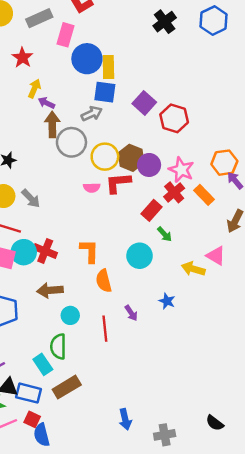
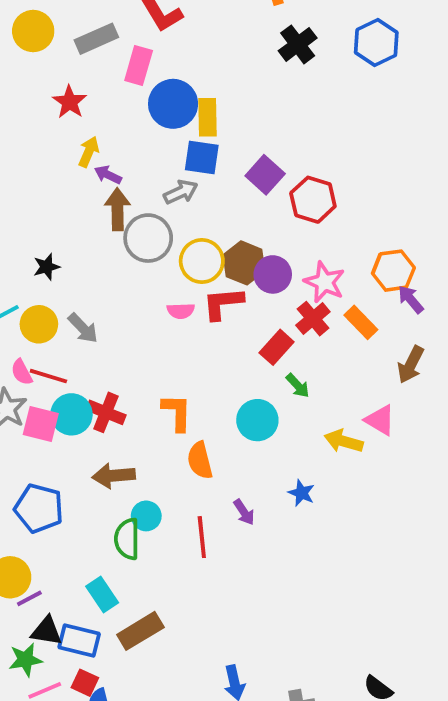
green semicircle: (58, 346) -> (127, 539), moved

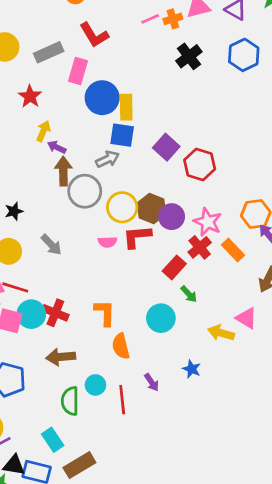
gray arrow: (83, 328) -> (51, 245), moved
cyan circle: (146, 516) -> (95, 385), moved

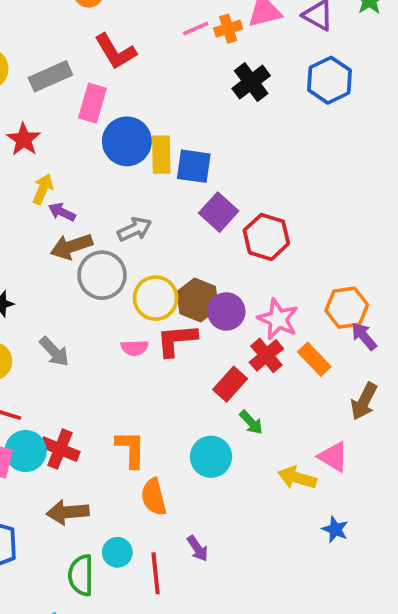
blue square: (122, 135) -> (194, 166), moved
brown arrow: (63, 171) -> (71, 246), turned -108
blue star: (192, 369) -> (335, 529), moved

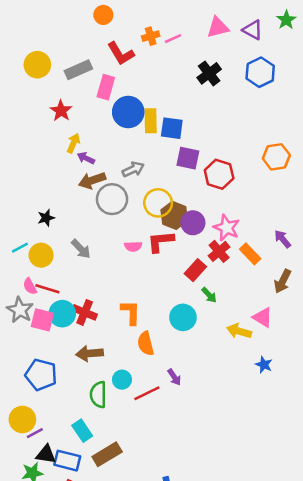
orange cross: (228, 29) -> (151, 36), moved
purple square: (219, 212) -> (188, 158), turned -30
yellow circle: (156, 298) -> (158, 203), moved
orange hexagon: (347, 308) -> (276, 157), moved
red line: (156, 573) -> (147, 393), turned 70

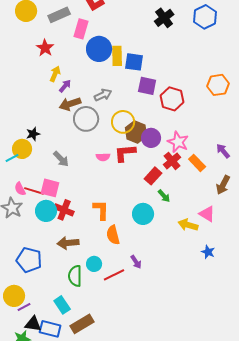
purple arrow: (86, 158) -> (65, 86), turned 104
yellow circle: (41, 255) -> (22, 149), moved
pink square: (42, 320) -> (50, 188), moved

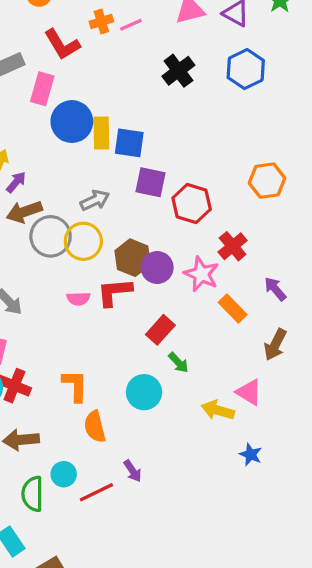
gray arrow: (103, 95) -> (95, 200), moved
yellow circle: (123, 122) -> (83, 241), moved
red cross: (172, 161) -> (233, 246), moved

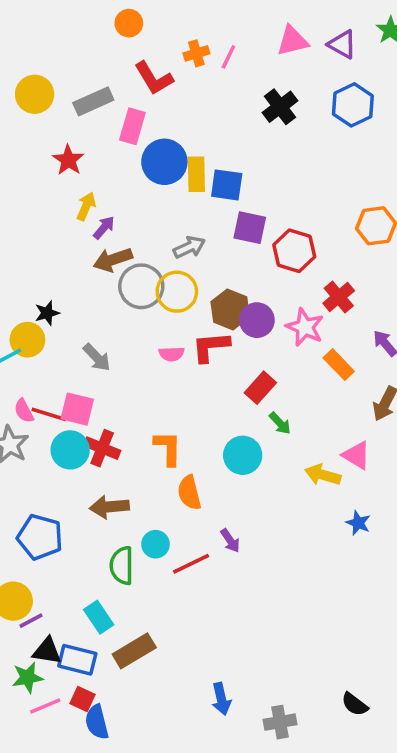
pink line: (131, 25) -> (228, 57), turned -40

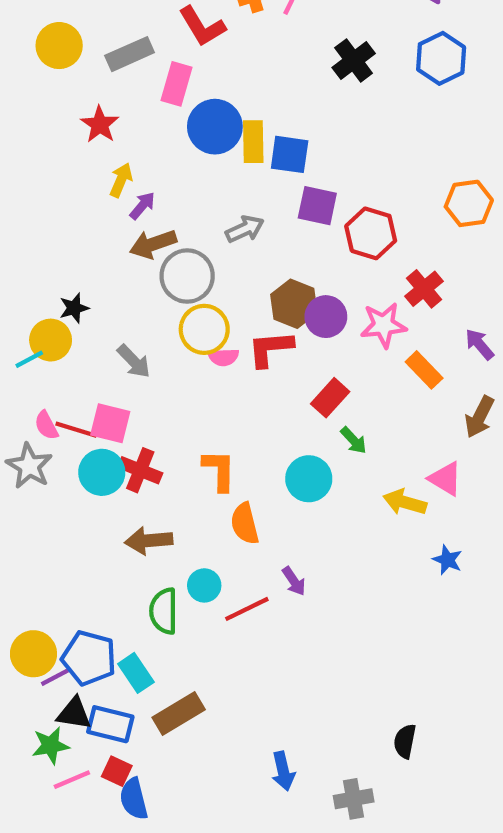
yellow circle: (177, 292) -> (204, 329), moved
pink star: (305, 327) -> (383, 325), turned -30
blue pentagon: (40, 537) -> (89, 658), moved
black semicircle: (355, 704) -> (405, 741), moved, turned 64

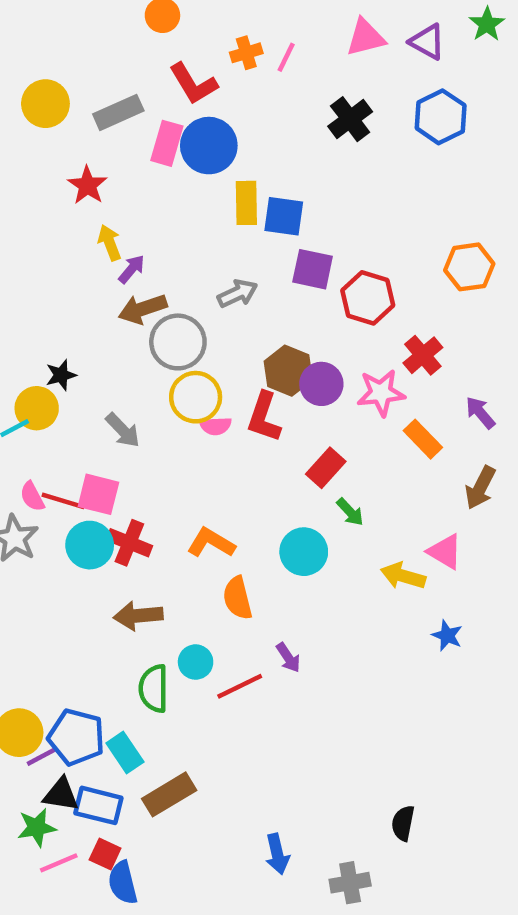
blue circle: (215, 127) -> (209, 146), moved
yellow arrow: (121, 180) -> (109, 243), turned -44
red L-shape: (270, 349) -> (264, 417), turned -66
orange L-shape: (219, 470) -> (211, 543), turned -60

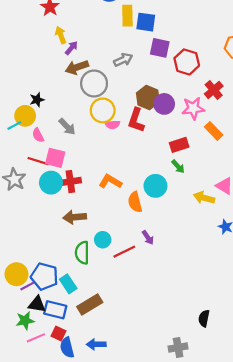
red rectangle: (326, 468) -> (179, 145), moved, turned 30
pink semicircle: (32, 496) -> (38, 135), moved
red cross: (129, 543) -> (70, 182), turned -30
orange semicircle: (238, 598) -> (135, 202), moved
blue arrow: (277, 854) -> (96, 344), moved, turned 102

